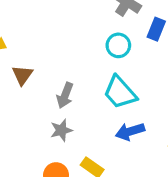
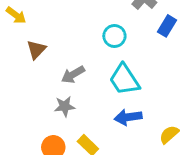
cyan circle: (118, 45) -> (114, 36), moved
gray arrow: (65, 95) -> (73, 74), turned 30

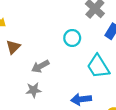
cyan trapezoid: (124, 80) -> (98, 66), moved

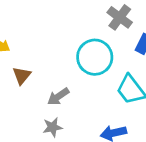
cyan circle: (72, 38) -> (95, 57), size x1.6

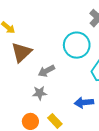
brown triangle: (22, 76) -> (21, 52), size x1.5

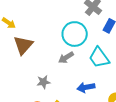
gray arrow: (46, 71) -> (66, 58), moved

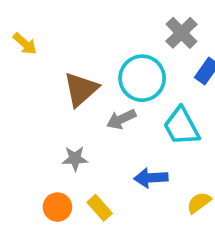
brown triangle: (23, 45) -> (81, 89), moved

